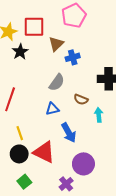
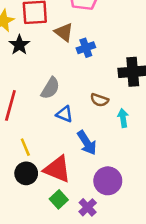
brown triangle: (56, 44) -> (64, 32), turned -35
gray semicircle: (57, 82) -> (50, 88), moved
blue triangle: (52, 109) -> (64, 114), turned 40
green square: (24, 182) -> (59, 199), moved

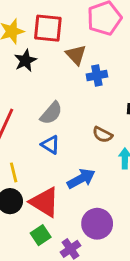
blue triangle: (64, 114) -> (50, 145), moved
blue arrow: (87, 143) -> (81, 179), turned -95

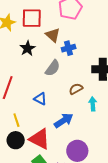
black star: (25, 61) -> (27, 48), moved
gray semicircle: (51, 113) -> (53, 68), moved
brown semicircle: (102, 135) -> (76, 89), turned 128

